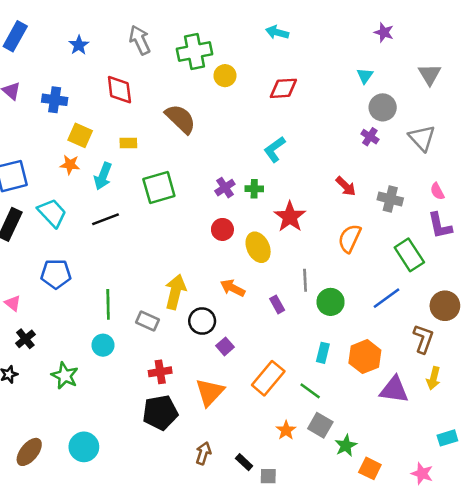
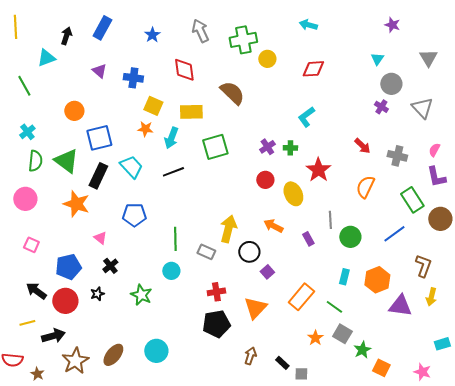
yellow rectangle: (128, 143) -> (191, 112), size x1.6
pink semicircle: (437, 191) -> (434, 150), turned 56
brown circle: (445, 306) -> (440, 219), moved

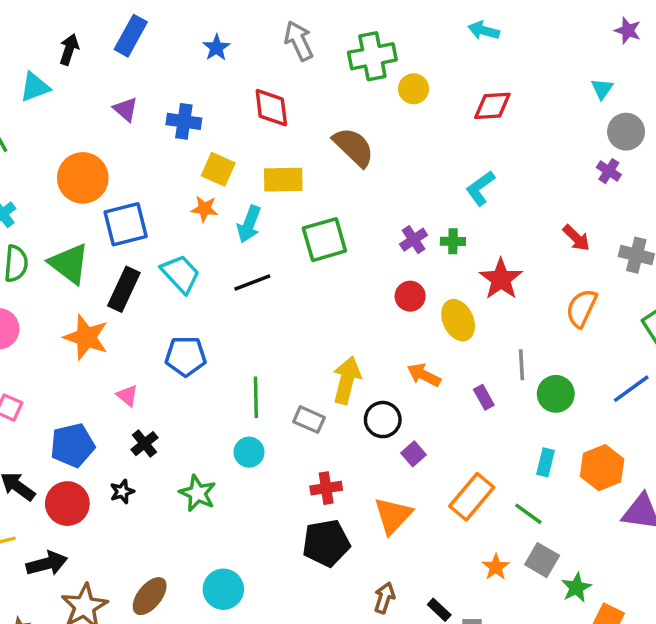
orange circle: (74, 111) -> (83, 178), size x1.5

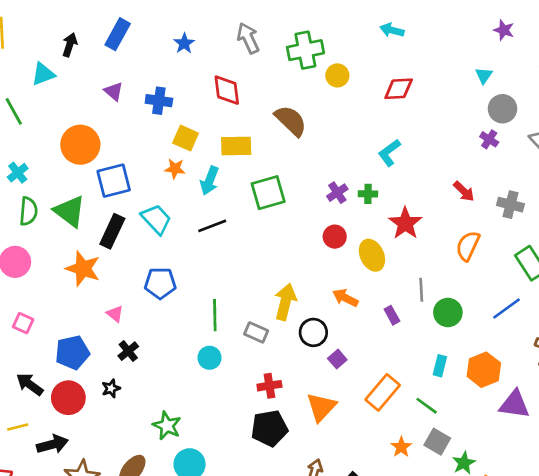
green star: (198, 493) -> (167, 426), moved

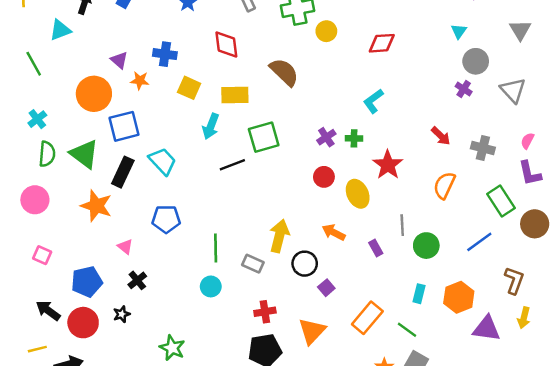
purple triangle: (114, 91) -> (119, 60), moved
orange star: (175, 169) -> (140, 81), moved
black line: (212, 226) -> (232, 165), moved

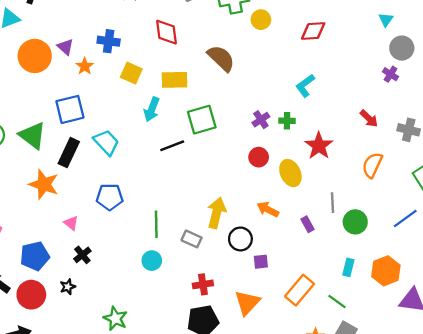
orange star: (140, 81) -> (85, 66), turned 30
orange circle: (94, 94) -> (35, 56), moved
purple square: (326, 288) -> (261, 262), turned 35

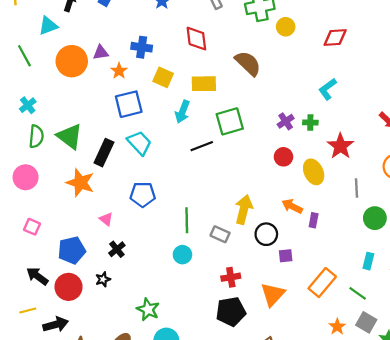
purple triangle: (65, 47) -> (101, 53), turned -49
blue square: (70, 109) -> (129, 104), moved
gray line: (332, 203) -> (357, 188), moved
purple rectangle: (307, 224) -> (314, 220), moved, turned 40

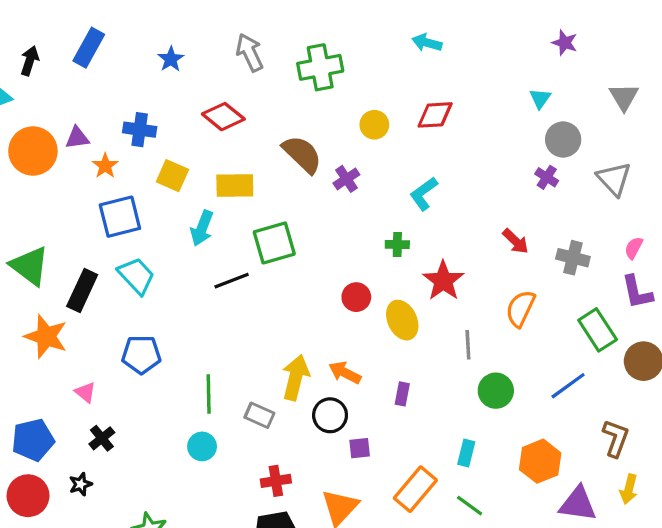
yellow circle: (286, 27) -> (374, 125), moved
red diamond: (196, 39) -> (223, 117), turned -44
purple cross: (286, 121) -> (346, 179), moved
orange arrow: (292, 206) -> (345, 373), moved
cyan rectangle: (368, 261) -> (466, 453), moved

